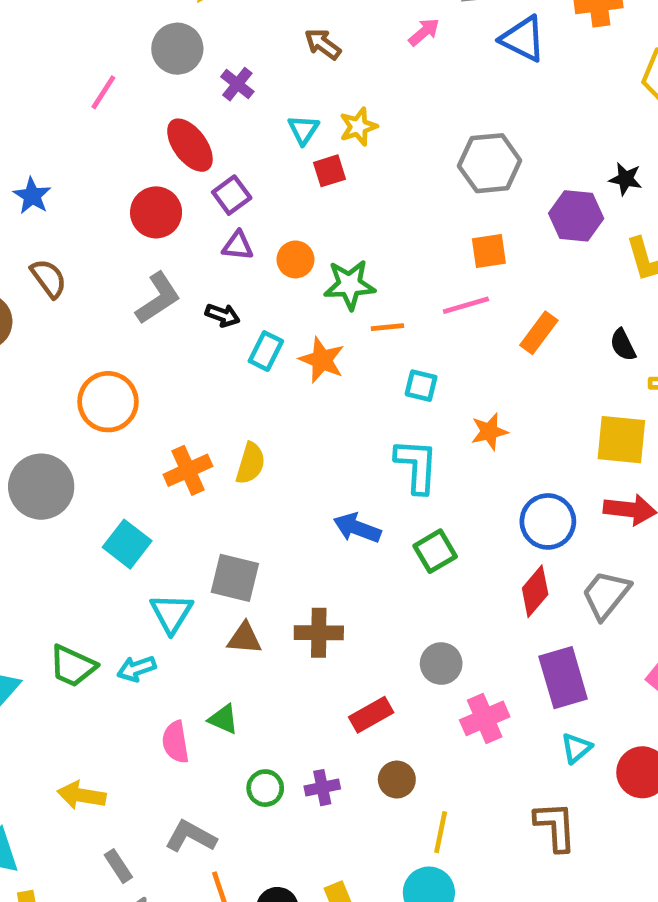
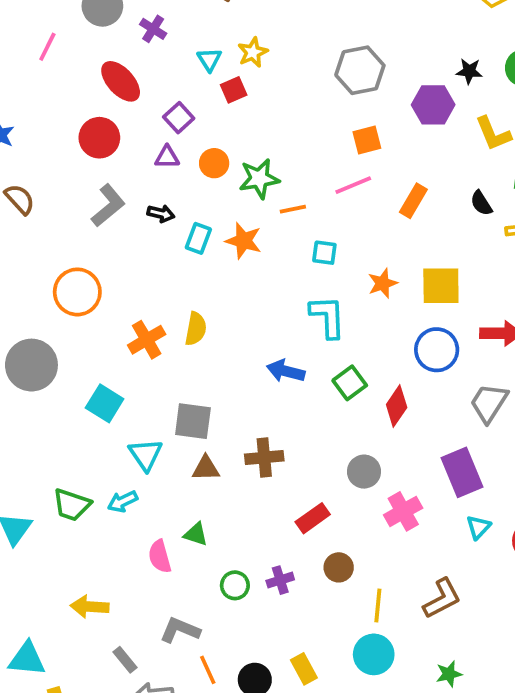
purple square: (232, 195) -> (179, 118), moved
yellow square: (621, 440) -> (441, 286), moved
red diamond: (535, 591) -> (397, 406), moved
brown L-shape: (555, 826) -> (442, 598), moved, turned 72

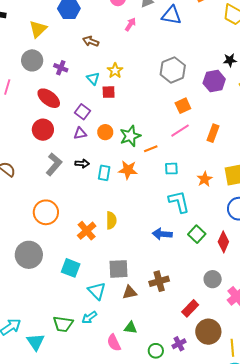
red square: (234, 90) -> (109, 92), turned 32
brown circle: (339, 567) -> (208, 332), size x1.6

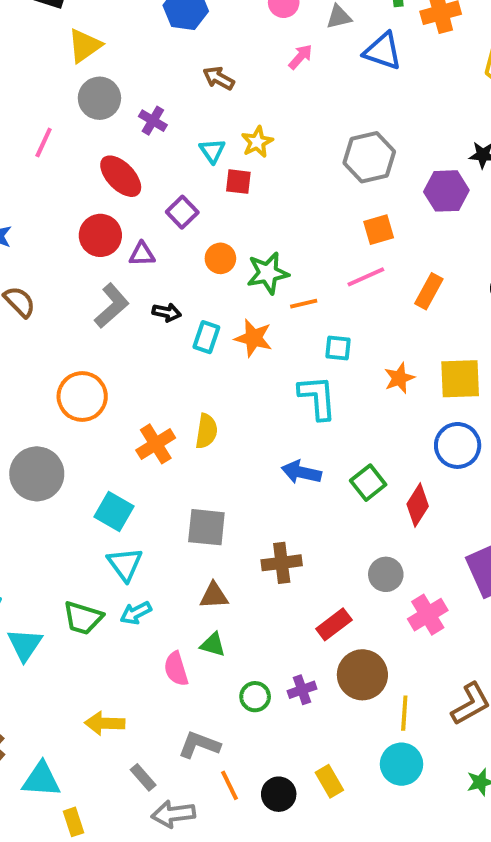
yellow triangle: (38, 29) -> (85, 46), moved
purple triangle: (80, 133) -> (142, 254), moved
cyan L-shape: (179, 202) -> (317, 397), moved
cyan triangle: (97, 291) -> (125, 564), moved
brown triangle: (130, 292) -> (214, 596), moved

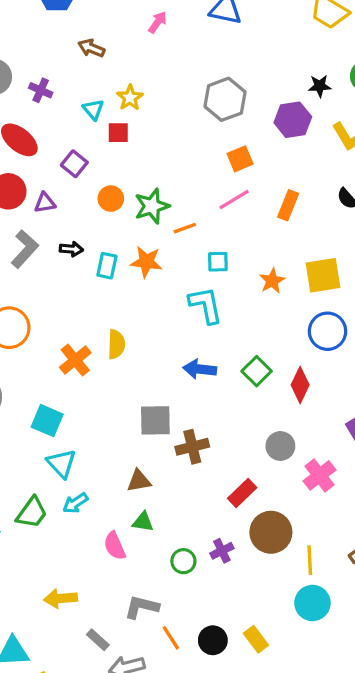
gray square: (206, 527) -> (155, 420), moved
green trapezoid: (83, 618) -> (32, 513), turned -64
yellow rectangle: (329, 781) -> (256, 639), moved

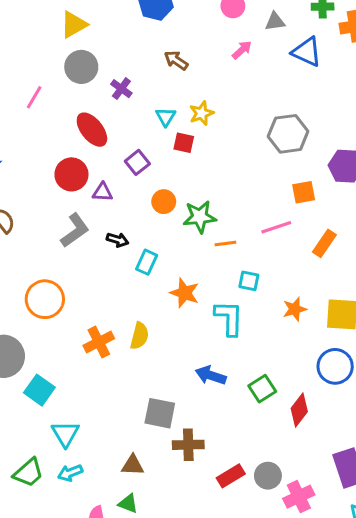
orange square: (240, 159) -> (304, 192), moved
orange star: (146, 262) -> (185, 293), moved
cyan square: (47, 421) -> (39, 390), moved
gray circle: (280, 446) -> (268, 476), moved
red rectangle: (242, 493) -> (231, 476), moved

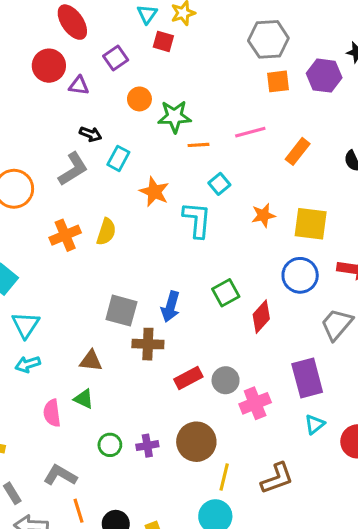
orange square: (304, 192) -> (278, 81), moved
gray L-shape: (75, 230) -> (73, 169), moved
cyan square: (249, 281) -> (219, 184), turned 35
blue arrow: (211, 375) -> (170, 307), moved, turned -96

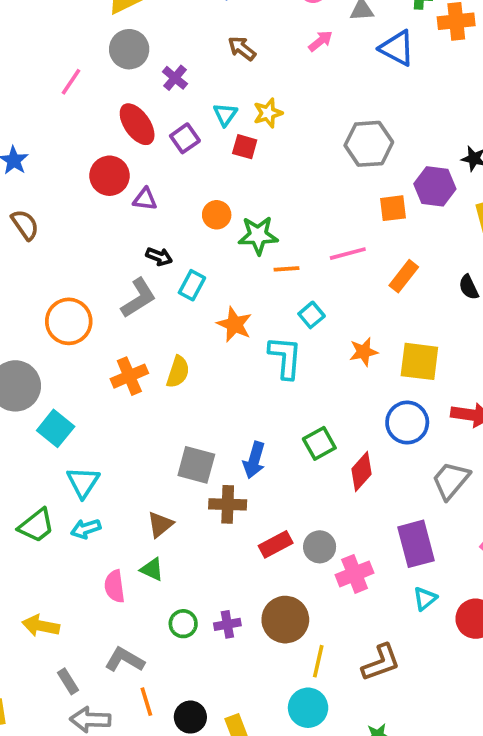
purple square: (116, 58) -> (185, 138), moved
orange square: (278, 81) -> (393, 208), moved
brown triangle: (91, 361) -> (160, 524), turned -45

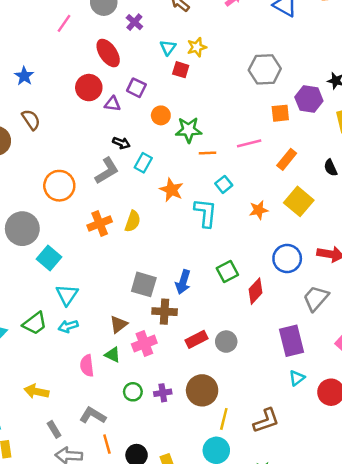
purple square: (185, 138) -> (136, 88), moved, turned -30
yellow square: (419, 361) -> (299, 201), moved, turned 32
pink cross: (355, 574) -> (144, 343), moved

